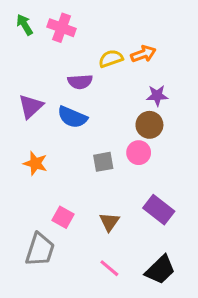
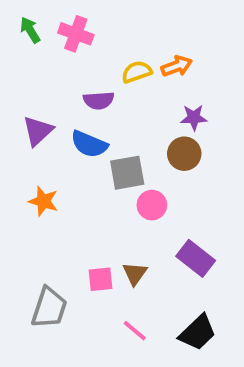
pink circle: (139, 153) -> (152, 205), moved
gray square: (103, 162) -> (127, 173), moved, size x1.4
pink square: (63, 217) -> (101, 279), moved, turned -35

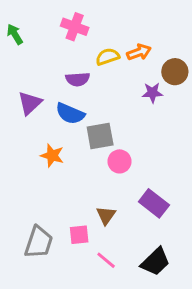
green arrow: (30, 30) -> (15, 34), moved
pink cross: (76, 34) -> (75, 27), moved
brown circle: (184, 154) -> (175, 72), moved
orange star: (43, 201) -> (52, 155), moved
pink square: (101, 279) -> (79, 235), moved

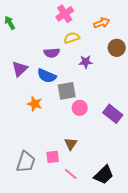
pink cross: (75, 27) -> (65, 14), moved, turned 36
orange arrow: (139, 52) -> (102, 23), moved
purple star: (152, 93) -> (86, 62), moved
purple rectangle: (154, 203) -> (113, 114), moved

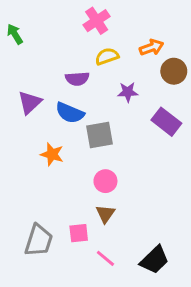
orange arrow: (102, 23) -> (152, 47), moved
pink circle: (80, 108) -> (105, 181), moved
purple rectangle: (113, 114) -> (166, 122), moved

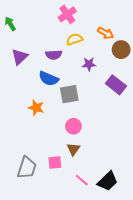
orange arrow: (152, 47) -> (106, 33), turned 49
purple triangle: (30, 102) -> (20, 57), moved
pink line: (105, 258) -> (82, 180), moved

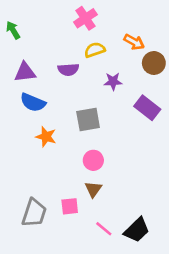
purple triangle: (20, 57) -> (25, 72), turned 36
blue semicircle: (49, 79) -> (33, 102), moved

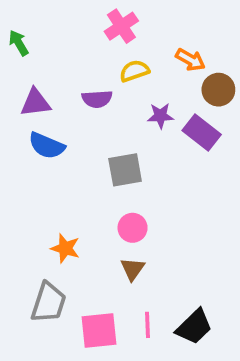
purple rectangle: (147, 108) -> (202, 133), moved
orange star: (46, 137) -> (65, 248), moved
pink square: (70, 206) -> (99, 331), moved, size x1.5
pink line: (104, 229) -> (147, 325), turned 48

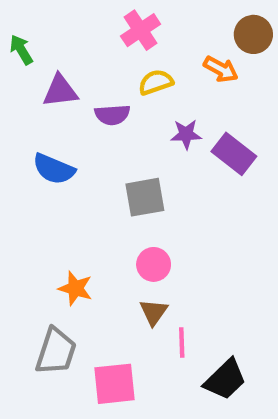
brown circle: (218, 90) -> (253, 34), moved
purple triangle: (35, 103) -> (60, 91), moved
pink line: (147, 325) -> (182, 343), moved

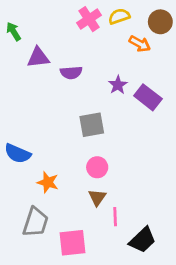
yellow semicircle: (156, 82) -> (119, 16), moved
purple star: (186, 134) -> (118, 85), turned -30
blue semicircle: (54, 169) -> (18, 154), moved

